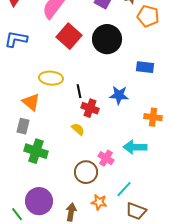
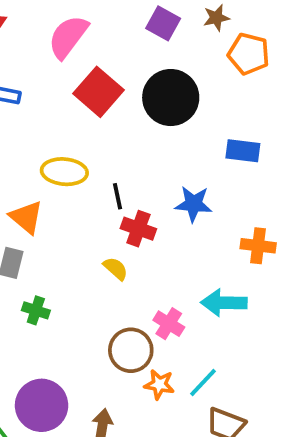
green cross: (36, 151) -> (36, 310), size x0.6
orange star: (99, 202) -> (159, 384), moved

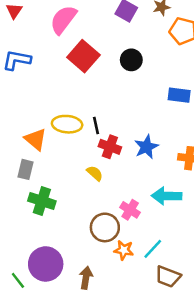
black circle: (171, 98) -> (131, 60), size x0.6
yellow ellipse: (64, 172) -> (67, 124), moved
blue star: (194, 204) -> (146, 147), moved, turned -30
green cross: (36, 310) -> (42, 201), size x1.5

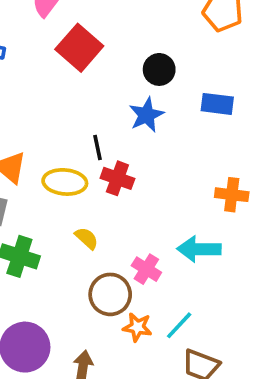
black circle: (131, 60) -> (159, 69), moved
yellow ellipse: (67, 124) -> (65, 182), moved
blue star: (146, 147) -> (146, 115), moved
yellow semicircle: (95, 173) -> (87, 238), moved

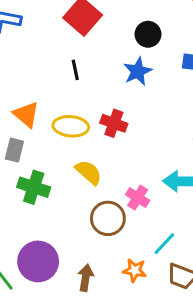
black line: (97, 147) -> (75, 70), moved
yellow semicircle: (87, 238) -> (89, 172), size x1.4
orange star: (137, 327) -> (135, 270), moved

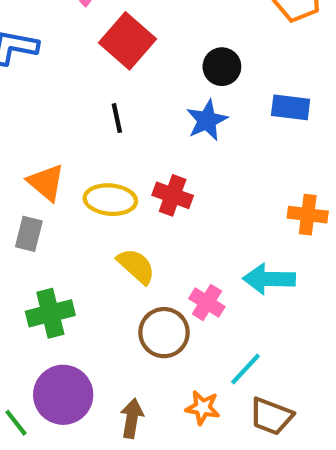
green cross: (34, 187) -> (50, 313), moved, turned -32

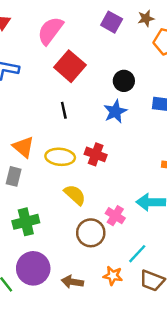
brown arrow: (132, 418) -> (72, 282), turned -90

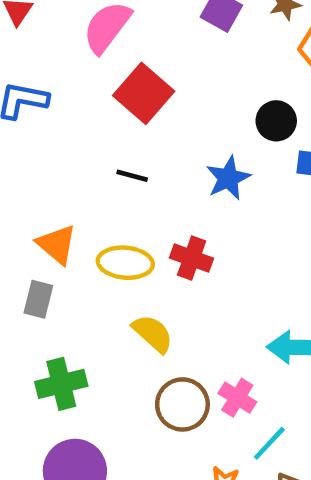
black circle: (124, 81) -> (276, 121), moved
black line: (64, 110) -> (132, 176), turned -63
pink cross: (115, 216) -> (237, 398), moved

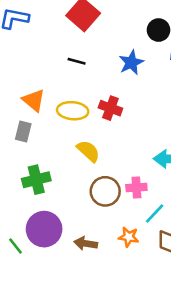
pink cross: (237, 398) -> (136, 187), turned -36

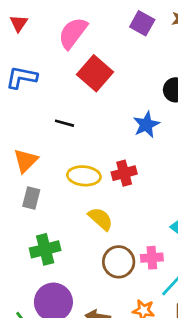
black line: (77, 61) -> (65, 123), moved
orange triangle: (34, 100) -> (26, 161), moved, turned 35
red cross: (110, 108) -> (124, 173), turned -35

